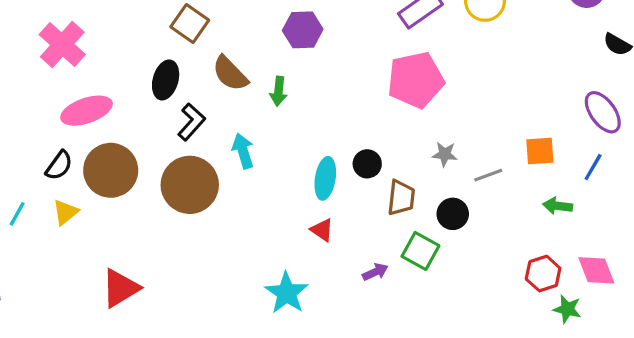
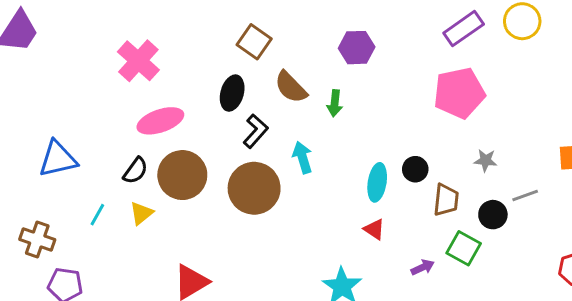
gray line: (488, 175) -> (525, 196), moved

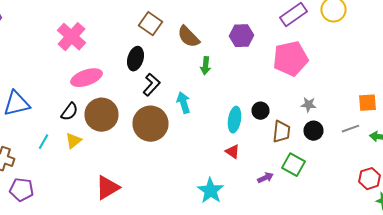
purple hexagon: (357, 48) -> (242, 36), moved
brown semicircle: (291, 87) -> (188, 37), moved
gray line: (525, 196) -> (350, 129), moved
black circle: (493, 215) -> (314, 131), moved

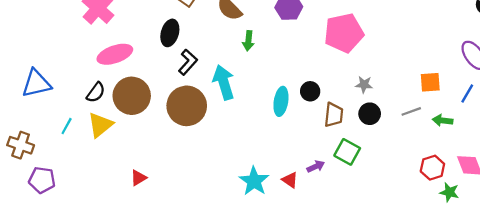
cyan arrow: (184, 103) -> (224, 82), size x1.4
yellow triangle: (74, 141) -> (100, 125), size x1.4
red triangle: (232, 152) -> (290, 180), moved
red triangle: (108, 188) -> (138, 178), size x0.6

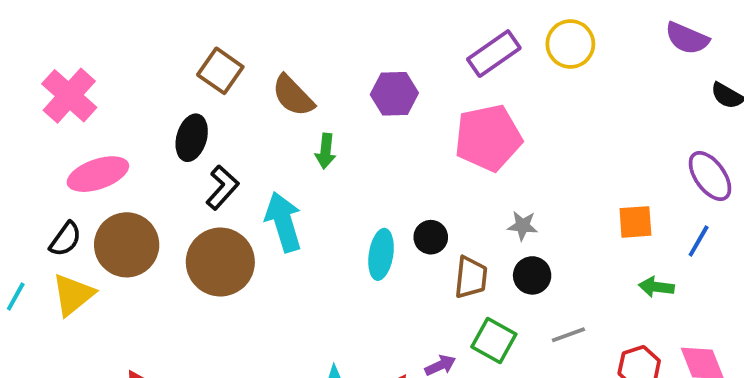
gray line: (411, 111) -> (568, 335), moved

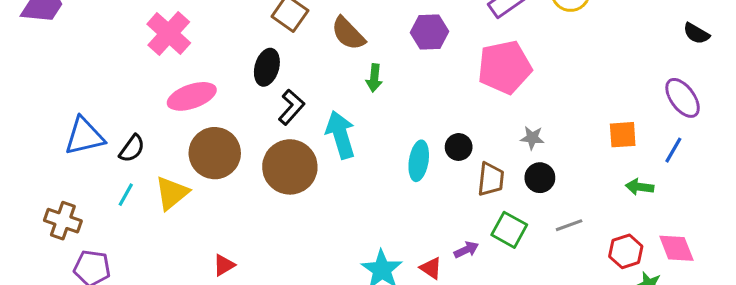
black semicircle: (65, 239) -> (132, 149), moved

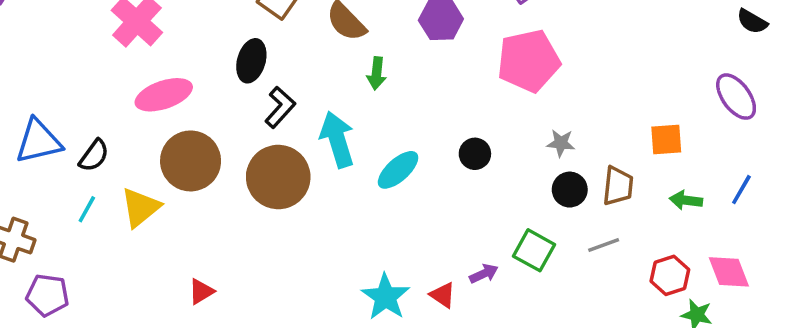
blue line: (673, 150) -> (741, 190), moved
cyan ellipse: (419, 161) -> (398, 170), moved, turned 39
brown trapezoid: (491, 179) -> (618, 186), moved

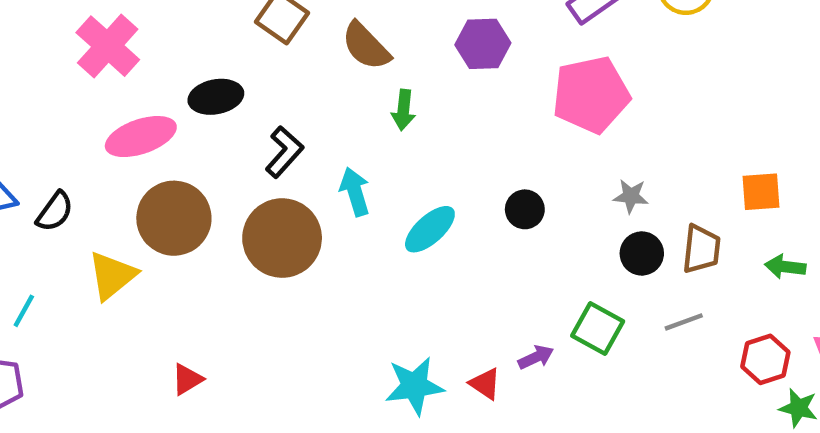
black ellipse: (251, 61) -> (216, 97), moved, turned 63
cyan arrow: (337, 139) -> (355, 192), size x0.7
cyan line: (87, 209) -> (24, 311), moved
cyan star: (386, 297) -> (414, 386), turned 30

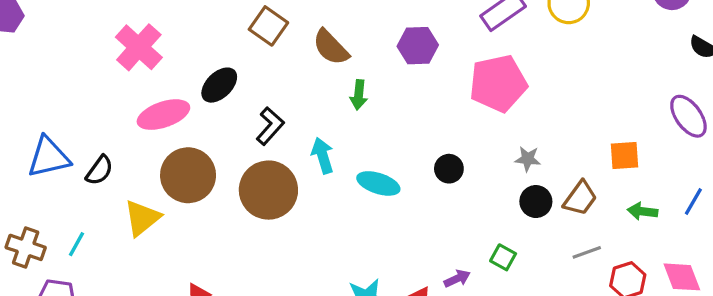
black ellipse: (216, 97) -> (219, 85), turned -33
cyan ellipse: (430, 229) -> (378, 183), turned 60
brown trapezoid: (701, 249) -> (580, 198), turned 30
gray line: (684, 322) -> (587, 252), moved
green square: (598, 329) -> (503, 257), size x0.7

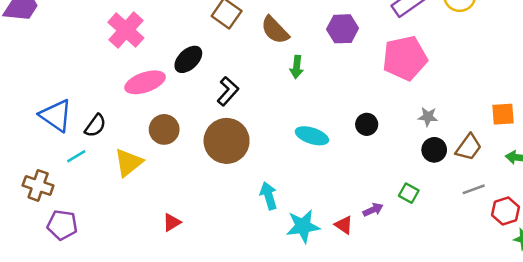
cyan arrow: (323, 156) -> (269, 196), moved
blue triangle: (49, 157) -> (56, 115), turned 48
brown circle: (188, 175) -> (164, 129), size x0.7
cyan line: (76, 244) -> (76, 156), moved, turned 30

